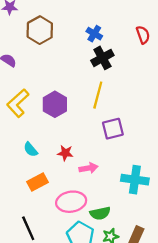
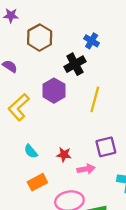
black cross: (102, 58) -> (75, 64), moved
purple hexagon: (55, 104) -> (54, 91), moved
purple square: (113, 129) -> (106, 147), moved

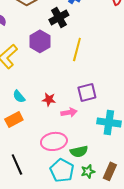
orange rectangle: (37, 182) -> (14, 119), moved

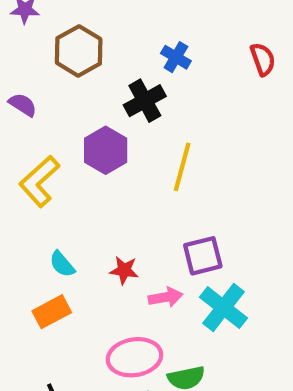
cyan cross: (109, 122) -> (223, 308), moved, turned 30

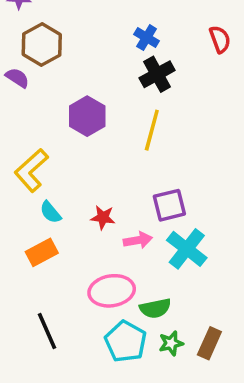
brown hexagon: (79, 51) -> (42, 45), moved
black cross: (145, 101) -> (157, 74), moved
yellow L-shape: (39, 181) -> (31, 170), moved

